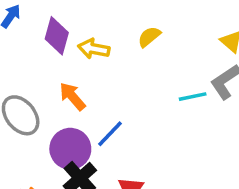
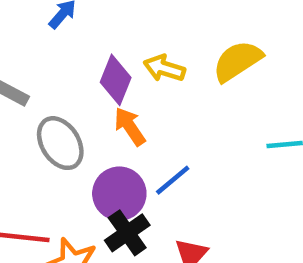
purple diamond: (57, 36) -> (116, 80), moved
yellow semicircle: (149, 37) -> (237, 61), size x1.6

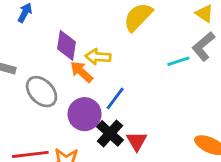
yellow arrow: (164, 68) -> (98, 57), moved
black cross: (127, 233) -> (110, 133), moved

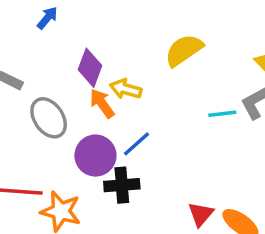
black cross: (110, 133) -> (122, 185), turned 32
red triangle: (137, 141) -> (201, 214), moved

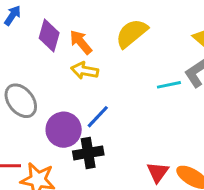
purple diamond: (90, 68) -> (49, 35), moved
orange arrow: (102, 103) -> (81, 42), moved

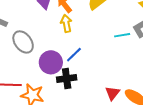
yellow arrow: (85, 71) -> (66, 24), turned 66

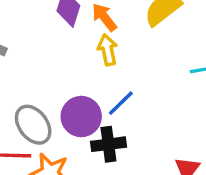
gray ellipse: (23, 42) -> (33, 125), moved

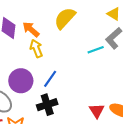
purple circle: (81, 117) -> (21, 81), moved

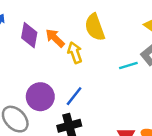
yellow semicircle: (65, 18) -> (95, 27), turned -65
yellow arrow: (36, 48) -> (75, 53), moved

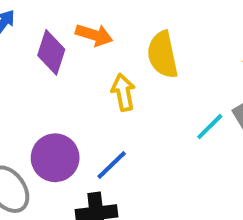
orange arrow: (55, 38) -> (94, 35), moved, turned 145
cyan line: (128, 65) -> (210, 127), turned -36

